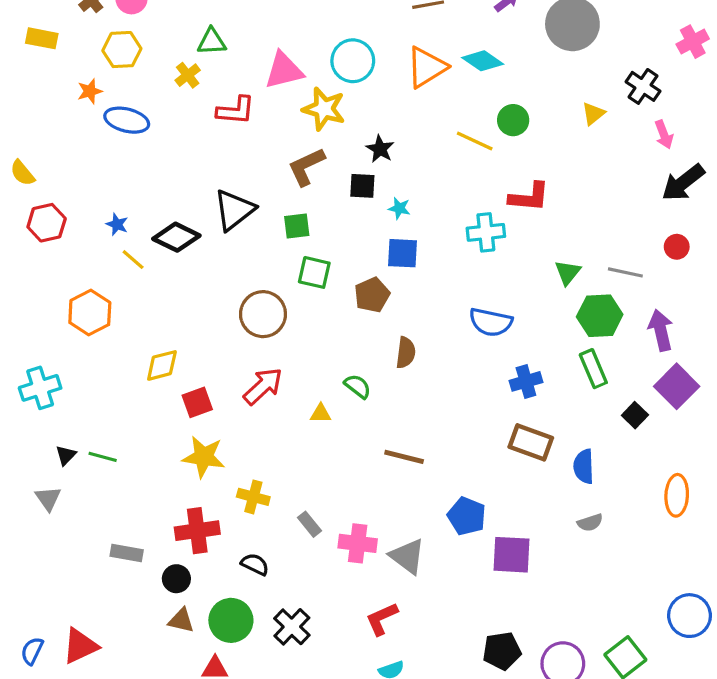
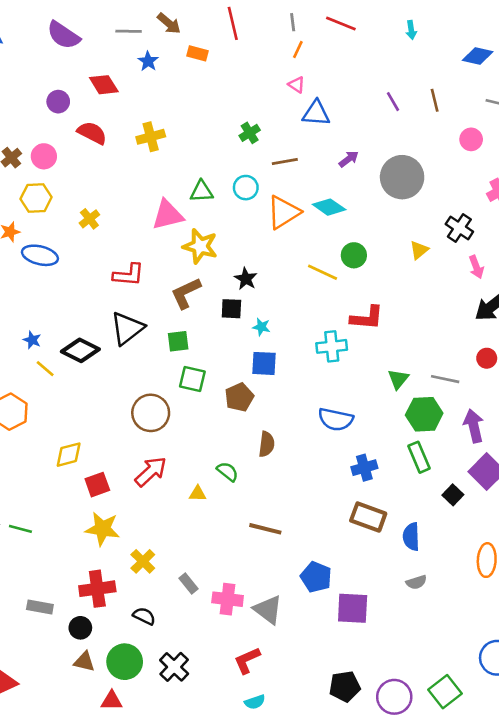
green triangle: (212, 42) -> (201, 191), moved
cyan circle: (353, 61) -> (246, 188), moved, size x0.7
red L-shape: (236, 110) -> (129, 275), moved
yellow cross: (253, 497) -> (143, 561), turned 30

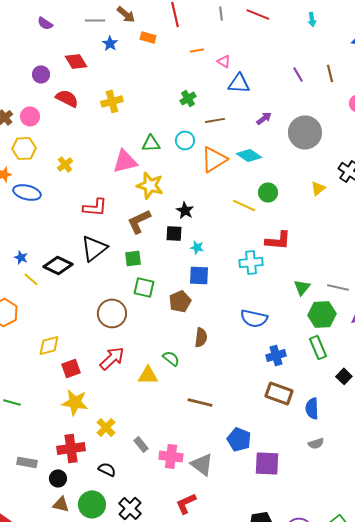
purple semicircle: (63, 35) -> (45, 23), size x0.6
orange line: (298, 49) -> (197, 50), moved, turned 56
yellow triangle: (198, 494) -> (148, 375), size x1.5

